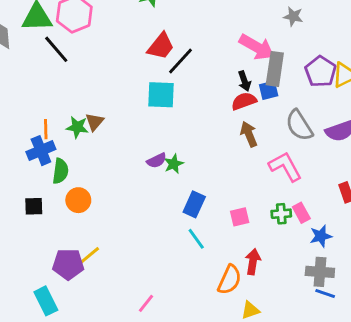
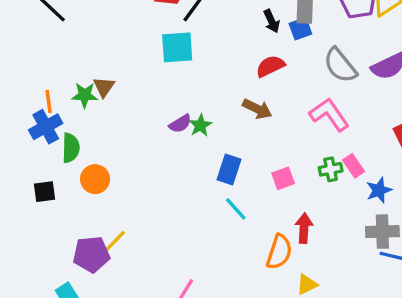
red semicircle: (244, 101) -> (270, 66), moved
brown arrow: (249, 134) -> (257, 109), moved, turned 145

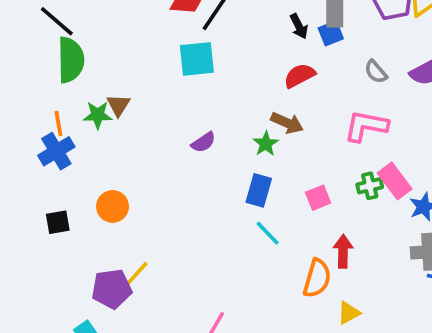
gray semicircle: (340, 65) -> (376, 72), size x0.6
pink L-shape: (329, 114) -> (366, 126), turned -42
green star: (200, 125) -> (266, 144), moved
green semicircle: (71, 148) -> (71, 60), moved, size x1.4
pink rectangle: (354, 166) -> (395, 181), size x1.4

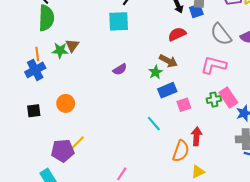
gray semicircle: (376, 72) -> (221, 34), size x1.6
blue rectangle: (259, 190) -> (167, 90), moved, turned 48

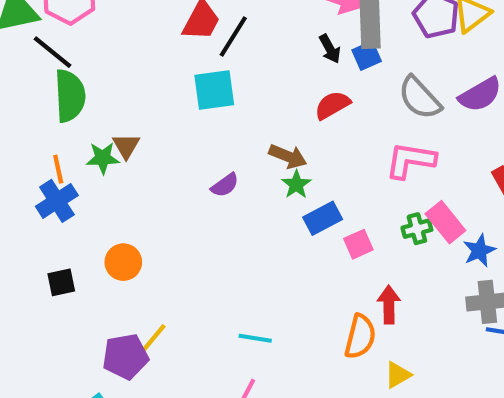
brown arrow: (168, 61) -> (288, 156), moved
cyan line: (154, 124) -> (255, 338), moved, turned -35

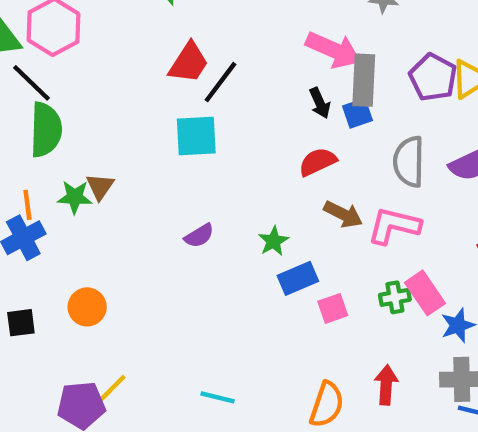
gray semicircle: (420, 98) -> (409, 162), turned 39
brown arrow: (288, 156) -> (343, 214), moved
red arrow: (389, 305) -> (386, 385), moved

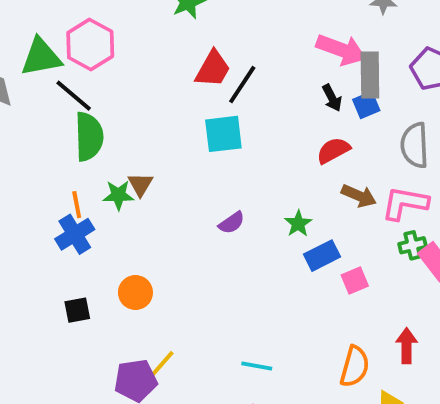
green cross: (395, 297) -> (413, 245), moved

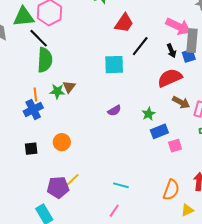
red trapezoid: (213, 69) -> (124, 23), moved
black line: (242, 85) -> (140, 46), moved
red semicircle: (333, 150) -> (170, 78), size x1.4

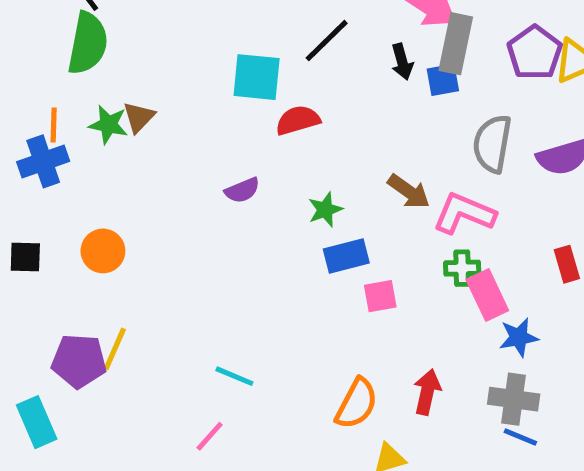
red semicircle: (170, 78) -> (298, 120), moved, size x0.7
yellow line: (72, 181) -> (115, 349), turned -30

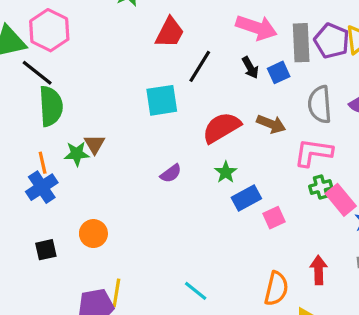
gray rectangle: (456, 44) -> (301, 43), moved
red semicircle: (298, 120) -> (221, 128), moved, size x1.4
brown arrow: (409, 192) -> (271, 124), moved
cyan line: (234, 376) -> (196, 291), turned 30

